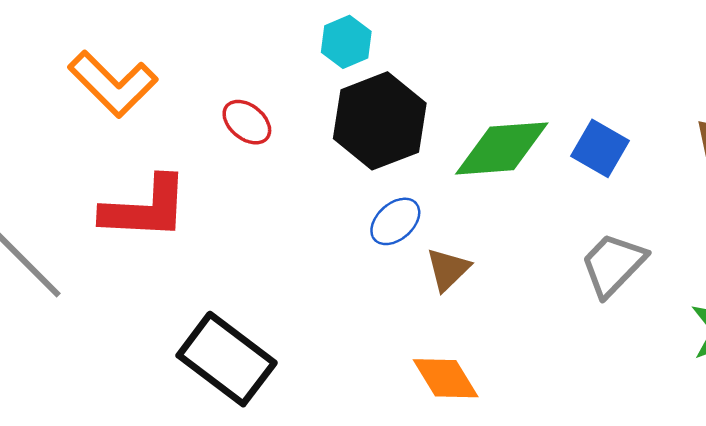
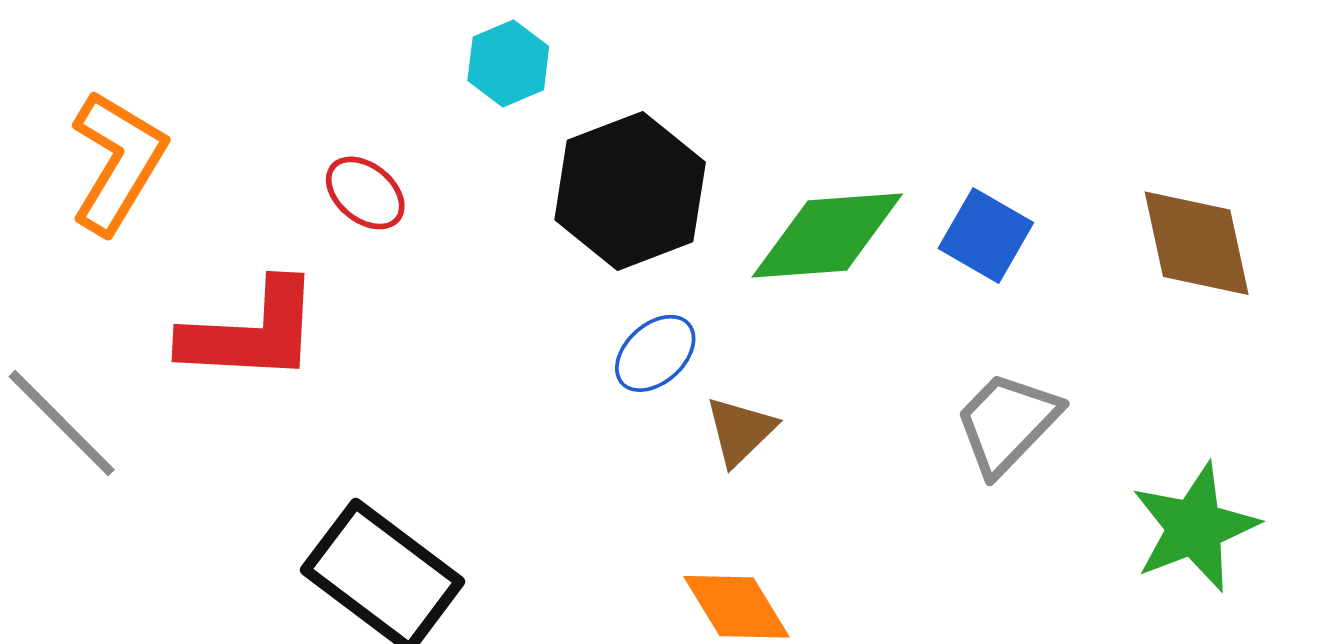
cyan hexagon: (346, 42) -> (508, 63), moved
orange L-shape: (113, 84) -> (118, 162), moved, turned -104
red ellipse: (247, 122) -> (365, 193), moved

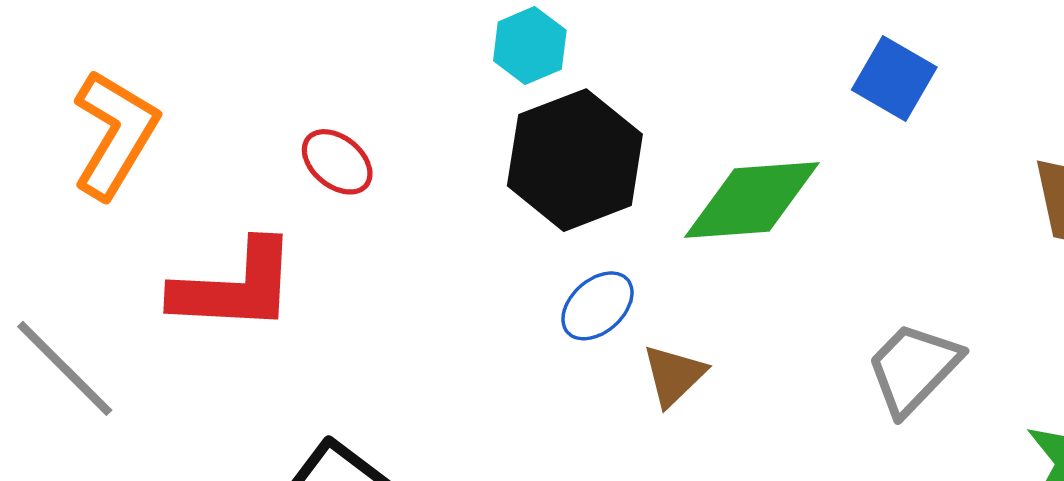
cyan hexagon: (508, 63) -> (530, 46), moved
blue square: (986, 235) -> (894, 79), moved

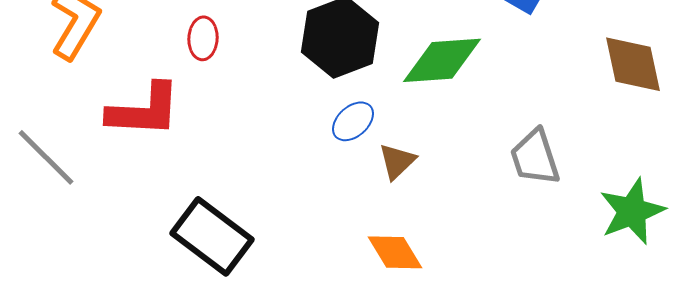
red ellipse: (337, 162) -> (203, 38), turned 54
gray trapezoid: (913, 368) -> (535, 157), turned -62

